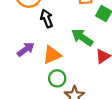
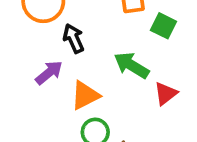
purple arrow: (26, 49) -> (49, 73), moved

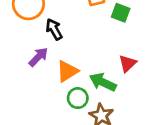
green arrow: (131, 65) -> (103, 82), moved

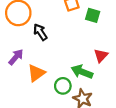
purple arrow: (38, 57) -> (16, 57), moved
orange triangle: (67, 71) -> (36, 73), moved

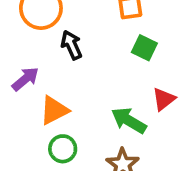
green square: (93, 15) -> (144, 48), moved
green circle: (63, 86) -> (63, 149), moved

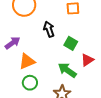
black arrow: (71, 45) -> (49, 29), moved
green square: (144, 48) -> (71, 43), moved

